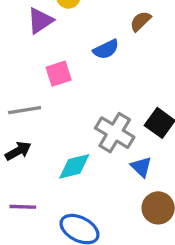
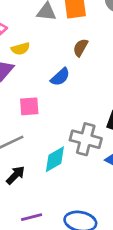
pink square: (59, 74) -> (29, 106), turned 30
cyan diamond: (74, 166) -> (55, 159), moved

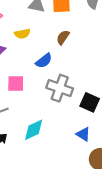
yellow semicircle: (20, 49) -> (22, 34), moved
gray cross: (86, 139) -> (60, 88), moved

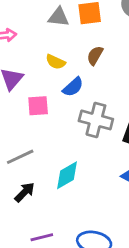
yellow semicircle: (22, 34) -> (56, 62), moved, turned 40
pink square: (16, 83) -> (38, 106), moved

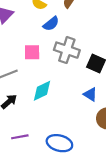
pink square: (38, 106) -> (32, 52), moved

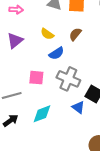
blue triangle: (90, 94) -> (78, 107), moved

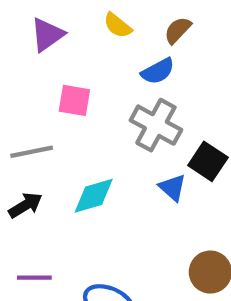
blue semicircle: (56, 53) -> (158, 71), moved
pink square: (36, 78) -> (74, 100), moved

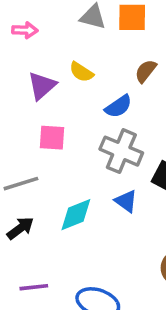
brown semicircle: (178, 30) -> (146, 71), moved
purple triangle: (47, 35) -> (42, 86), moved
blue triangle: (172, 188) -> (126, 201), moved

